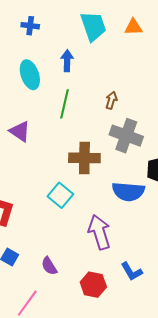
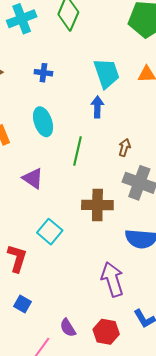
blue arrow: (67, 61) -> (97, 107), moved
cyan square: (60, 195) -> (50, 232), moved
purple semicircle: (49, 266) -> (68, 328), moved

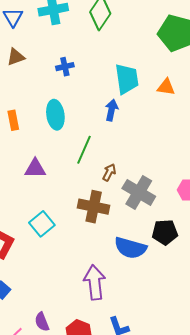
blue cross: (43, 73) -> (65, 67), turned -30
brown arrow: (124, 148) -> (109, 172), moved
purple triangle: (33, 178) -> (35, 169), turned -45

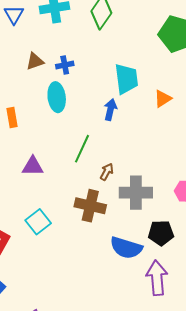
brown triangle: (16, 57) -> (35, 61), moved
orange triangle: (166, 87) -> (163, 99), moved, turned -42
cyan ellipse: (55, 115) -> (57, 97), moved
gray cross: (139, 192) -> (136, 193), turned -32
purple arrow: (95, 282) -> (157, 278), moved

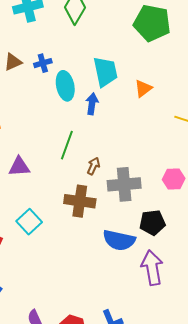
cyan ellipse: (57, 97) -> (65, 86), moved

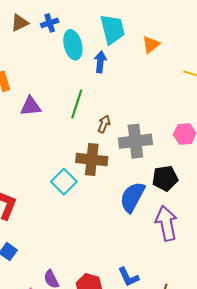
purple triangle: (19, 167) -> (31, 106), moved
cyan square: (29, 222) -> (64, 182), moved
blue semicircle: (119, 240) -> (132, 197), turned 108

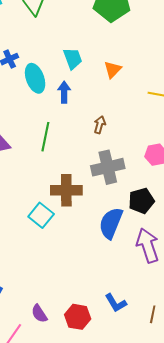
cyan trapezoid: (112, 29) -> (73, 58), size x0.7
brown arrow: (104, 124) -> (100, 125), moved

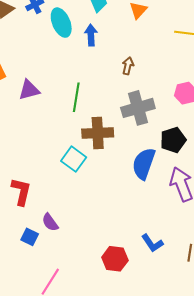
green line: (45, 137) -> (76, 97), moved
purple semicircle: (39, 314) -> (50, 222), moved

